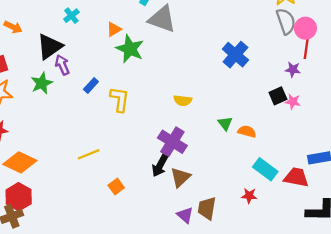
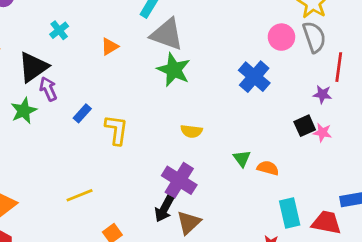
pink circle: (305, 28) -> (281, 37), moved
green star: (130, 49) -> (174, 70), moved
cyan rectangle: (265, 169) -> (290, 213), turned 40

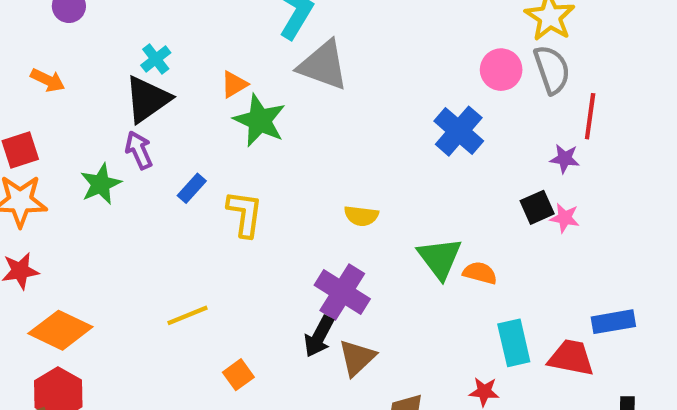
black triangle: (33, 67) -> (147, 99), moved
green star: (174, 70) -> (260, 120), moved
green triangle: (242, 158) -> (440, 258), size x1.6

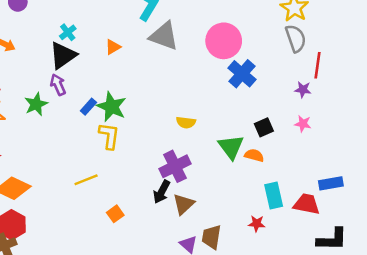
pink circle: (501, 70) -> (224, 41), moved, size x1.5
green star: (260, 120) -> (112, 107), moved
black square: (537, 207) -> (264, 127), moved
yellow L-shape: (245, 214) -> (109, 136), moved
purple cross: (342, 292) -> (175, 166), turned 32

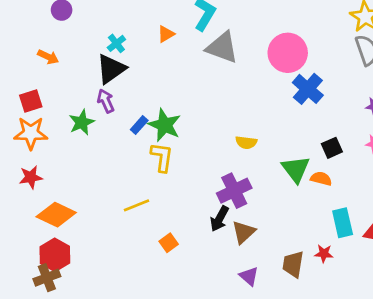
orange triangle: (113, 47) -> (166, 34), moved
brown trapezoid: (212, 237) -> (293, 264), moved

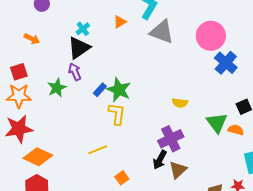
red star: (31, 177) -> (19, 129), size x1.6

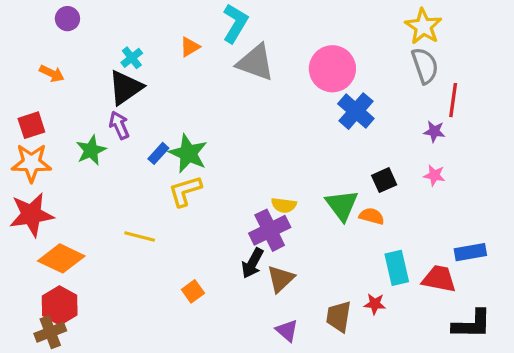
yellow semicircle: (180, 103) -> (284, 205), moved
yellow L-shape: (117, 114) -> (185, 191), turned -115
yellow line: (98, 150) -> (140, 236), moved, turned 36

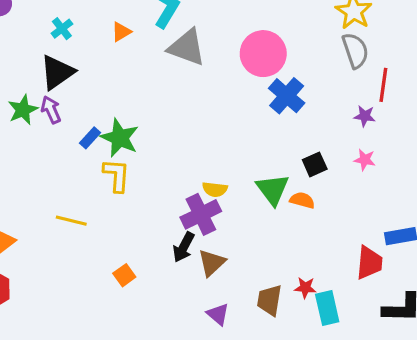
cyan cross: (132, 58) -> (62, 29), moved
green star: (91, 150) -> (23, 110), moved
yellow L-shape: (185, 191) -> (117, 175), turned 111
cyan rectangle: (397, 268) -> (327, 308), moved
red trapezoid: (439, 279) -> (369, 263), turned 84

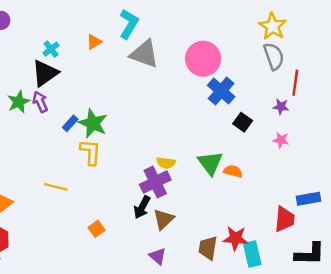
cyan cross: (62, 29) -> (51, 49), moved
black square: (315, 164) -> (243, 122), moved, turned -30
red star: (305, 288) -> (235, 238), size x1.5
purple triangle: (218, 314) -> (158, 256), moved

